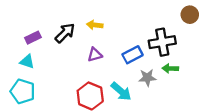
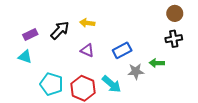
black cross: (162, 42) -> (174, 39), moved, size x0.7
purple triangle: (95, 55) -> (87, 50), turned 40
cyan pentagon: (23, 91) -> (51, 84), moved

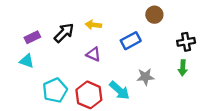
brown circle: (175, 13) -> (154, 15), moved
blue rectangle: (122, 50) -> (131, 41), moved
green arrow: (157, 63) -> (183, 68), moved, turned -88
cyan pentagon: (51, 84) -> (55, 90), turned 30

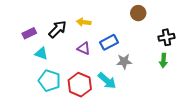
blue rectangle: (131, 41) -> (109, 42), moved
cyan triangle: (27, 61) -> (41, 53), moved
gray star: (145, 77) -> (124, 61), moved
cyan pentagon: (55, 90) -> (49, 81), turned -30

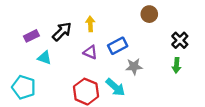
yellow arrow: (84, 22) -> (90, 24), turned 80
black cross: (166, 37) -> (180, 40), turned -35
cyan pentagon: (49, 81) -> (24, 87), moved

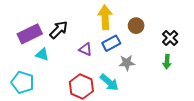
brown circle: (149, 14) -> (136, 26), moved
yellow arrow: (90, 24) -> (105, 17), moved, size x1.6
purple rectangle: (31, 36) -> (30, 34), size x1.6

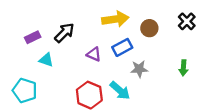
yellow arrow: (105, 17) -> (115, 19), turned 85
purple rectangle: (30, 34) -> (33, 37), size x0.6
black cross: (170, 38) -> (187, 21), moved

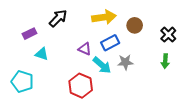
black cross: (187, 21) -> (168, 35), moved
black arrow: (64, 33) -> (58, 18), moved
cyan arrow: (120, 90) -> (102, 65), moved

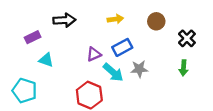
yellow arrow: (104, 17) -> (115, 19), size x0.6
black arrow: (58, 18) -> (64, 20), turned 42
brown circle: (135, 25) -> (156, 21), moved
purple triangle: (85, 49) -> (94, 54), turned -48

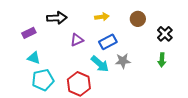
purple triangle: (94, 54) -> (77, 40), moved
cyan triangle: (46, 60) -> (34, 58), moved
cyan pentagon: (25, 91) -> (43, 80), moved, turned -30

